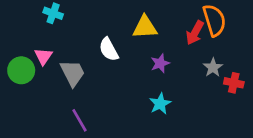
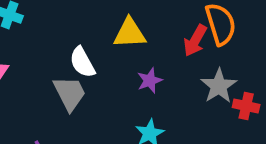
gray star: (213, 68) -> (219, 86), size x1.4
gray trapezoid: (73, 73) -> (70, 93), moved

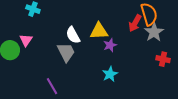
yellow triangle: (130, 33) -> (99, 31), moved
gray star: (219, 86) -> (154, 32), moved

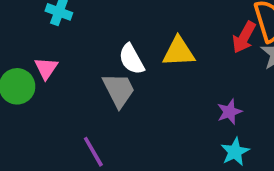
purple star: (110, 45) -> (229, 112), moved
cyan star: (110, 74) -> (235, 152), moved

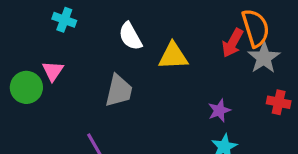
white semicircle: (131, 59) -> (130, 36), moved
gray trapezoid: (119, 90) -> (119, 91), turned 40

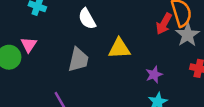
yellow triangle: (173, 56) -> (119, 48), moved

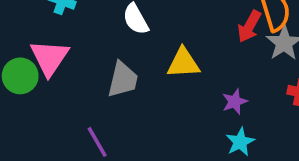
pink triangle: (29, 45) -> (49, 58), size x1.6

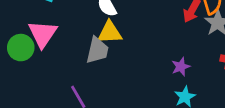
yellow triangle: (183, 63) -> (110, 32), moved

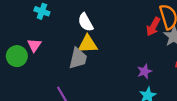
pink triangle: (43, 34) -> (34, 45), size x0.6

